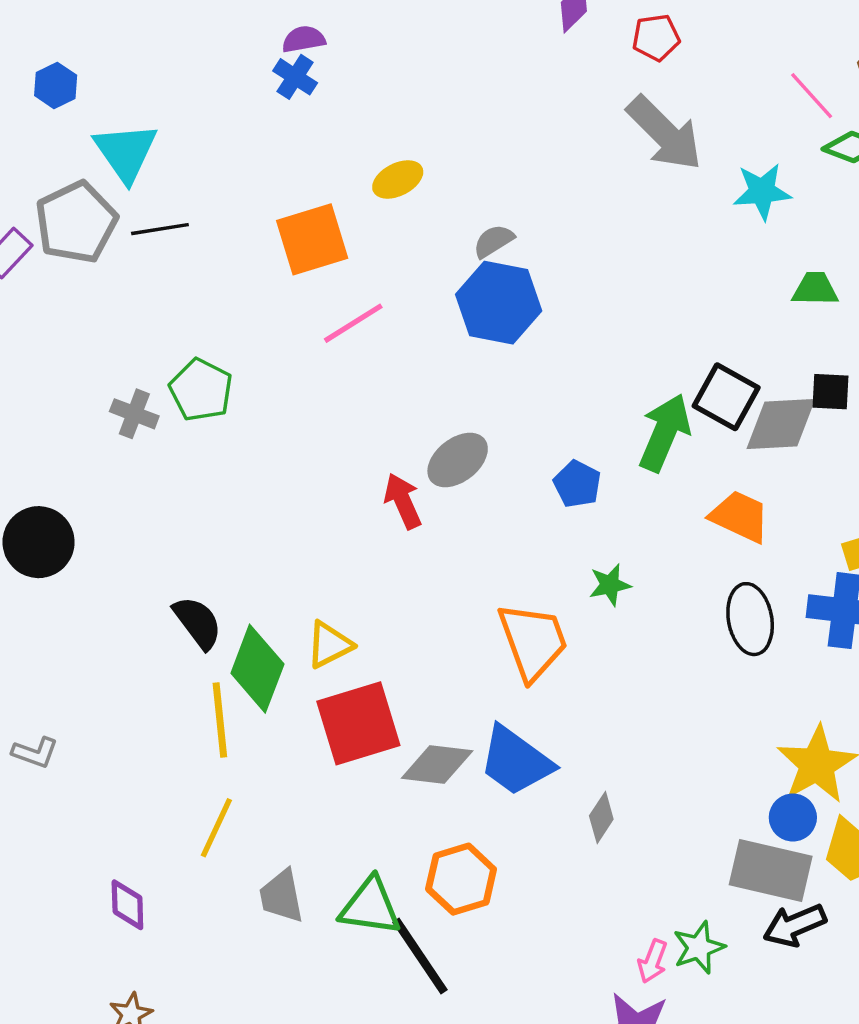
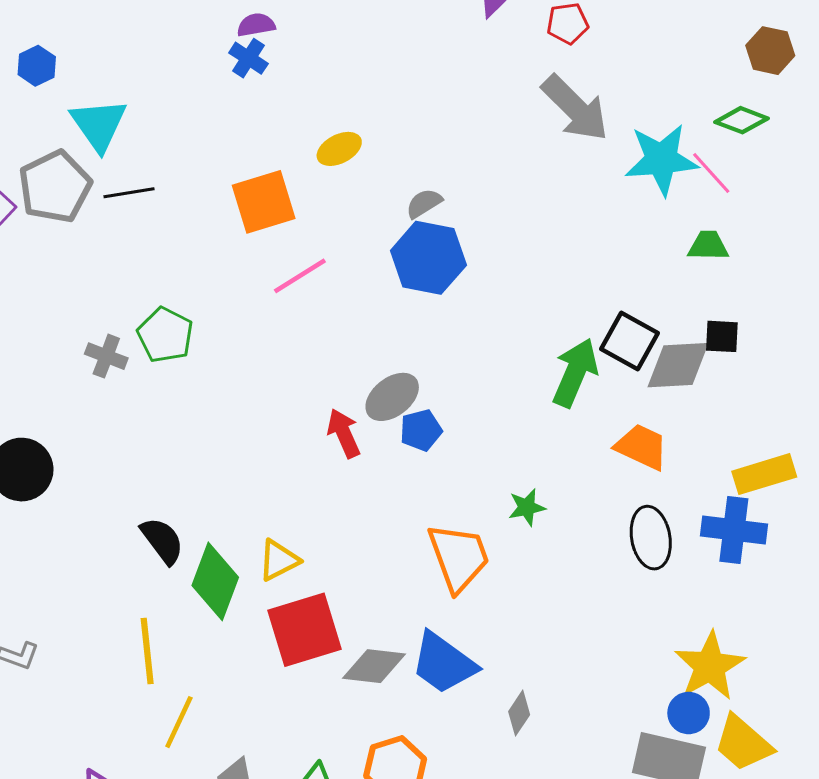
pink line: (812, 96) -> (711, 173), moved
cyan star: (762, 191) -> (661, 159), size x1.4
blue pentagon: (577, 484) -> (421, 430), moved, turned 30
yellow line: (220, 720) -> (147, 651), moved

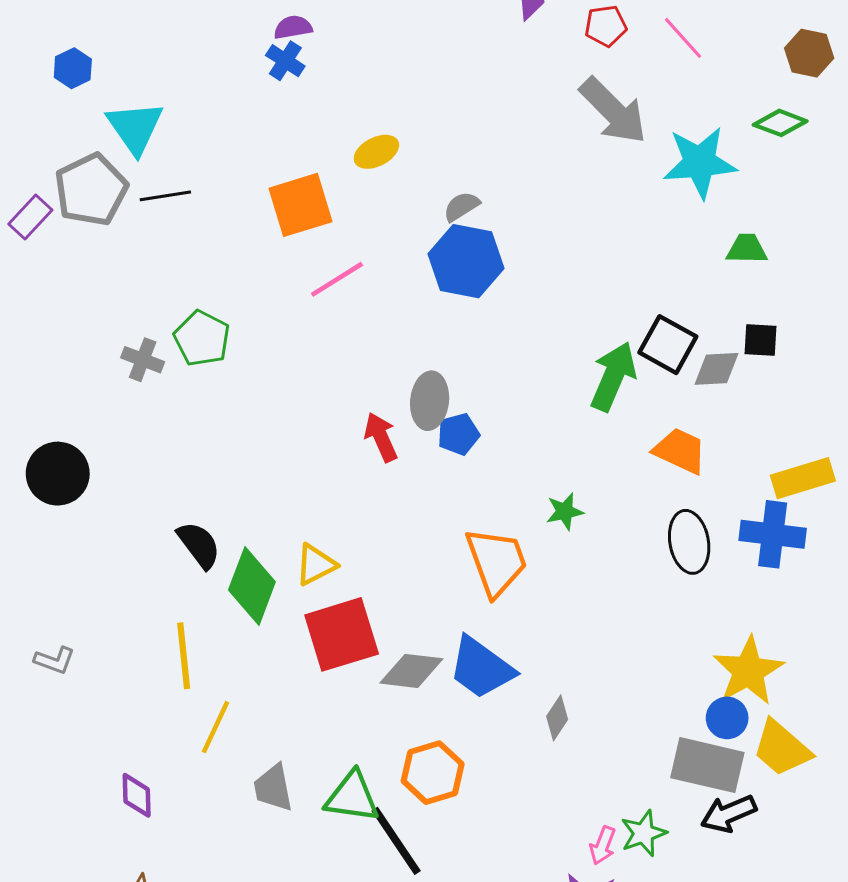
pink line: (711, 173) -> (683, 38), moved
gray diamond: (678, 365) -> (716, 369), size x0.7
gray ellipse: (392, 397) -> (430, 401), turned -46

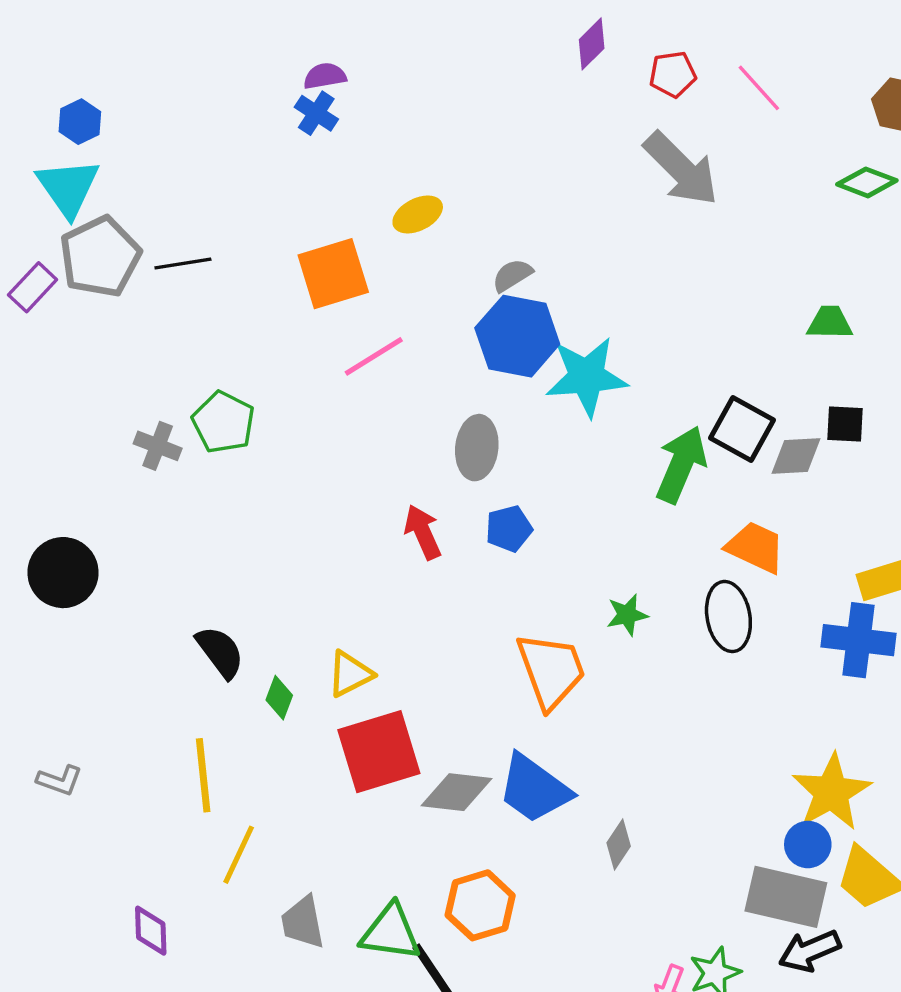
cyan triangle: (135, 127) -> (68, 187), moved
cyan star: (700, 162) -> (587, 377), moved
gray ellipse: (430, 401) -> (477, 448), moved
black ellipse: (689, 542) -> (728, 616), moved
green diamond: (252, 586) -> (279, 698), size x0.5

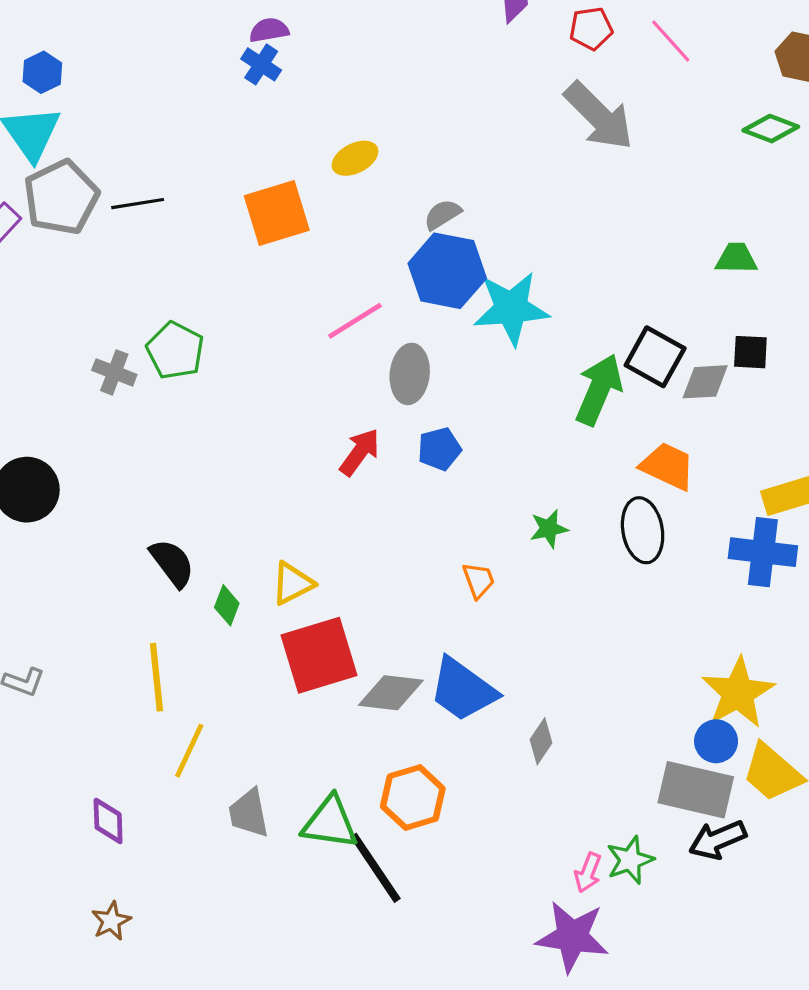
pink line: (374, 356) -> (355, 321), moved
red arrow: (423, 532) -> (360, 452), turned 60
orange trapezoid: (551, 671) -> (478, 580), size x0.5

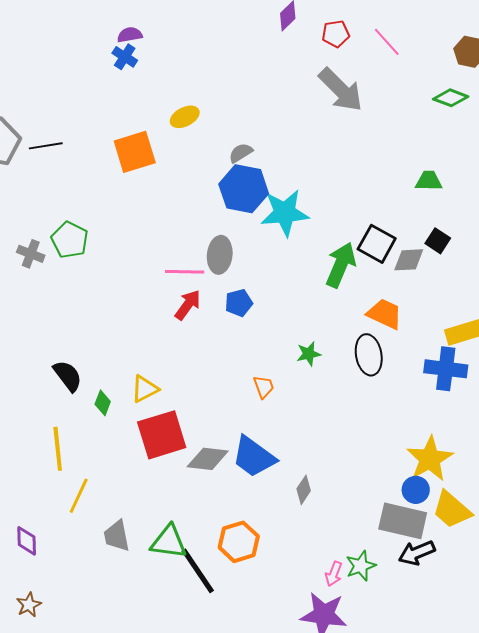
pink line: (355, 321) -> (185, 272), moved, turned 33
black square: (750, 352) -> (438, 241), turned 30
orange hexagon: (413, 798) -> (239, 542), moved

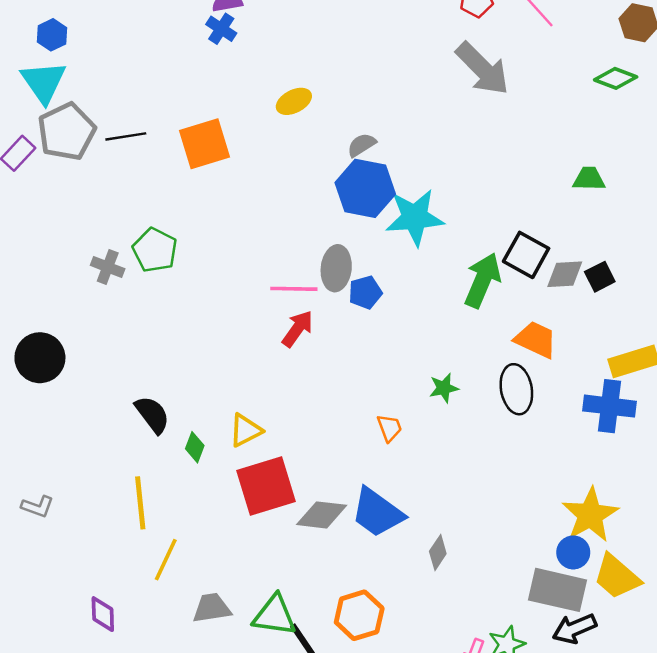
orange square: (135, 152) -> (204, 144), moved
black square: (438, 241) -> (600, 277), moved, turned 30
blue pentagon: (239, 303) -> (365, 292), moved
gray trapezoid: (117, 536) -> (212, 608), turned 92

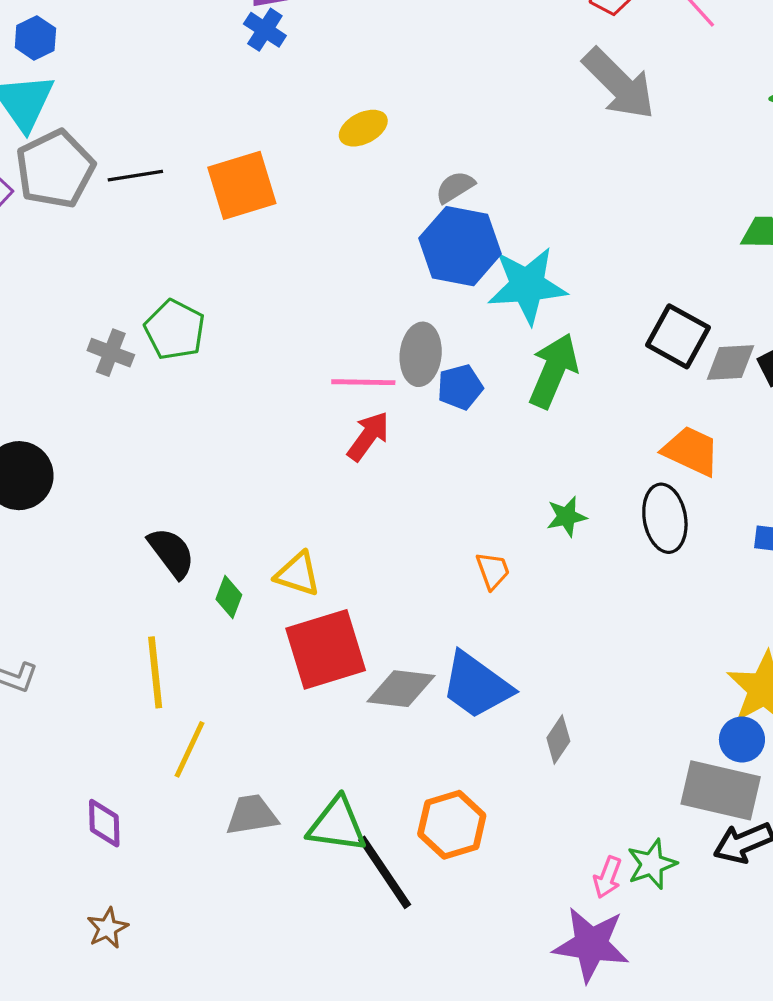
green arrow: (483, 280) -> (553, 371), moved
yellow triangle: (246, 430) -> (298, 574), turned 45

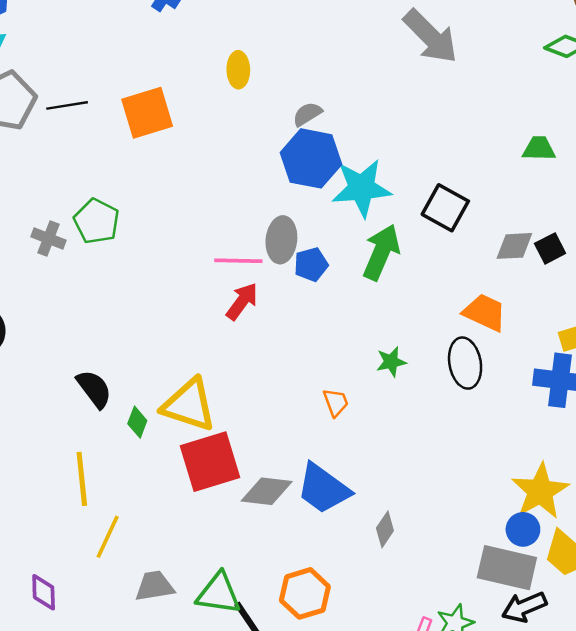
yellow ellipse: (363, 128) -> (238, 70), turned -64
black square: (678, 336) -> (445, 208), moved
yellow triangle: (298, 574) -> (189, 405), size x1.6

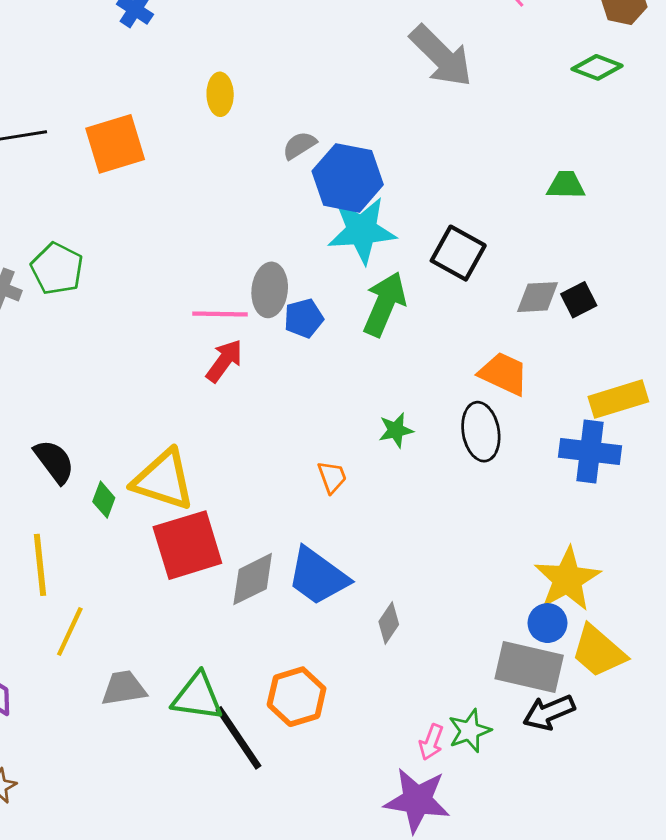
blue hexagon: (311, 158) -> (348, 178), moved
gray diamond: (267, 491) -> (253, 579), turned -33

